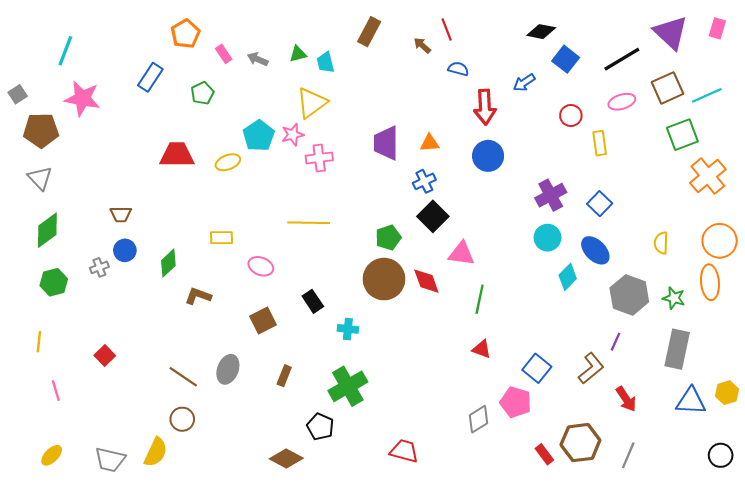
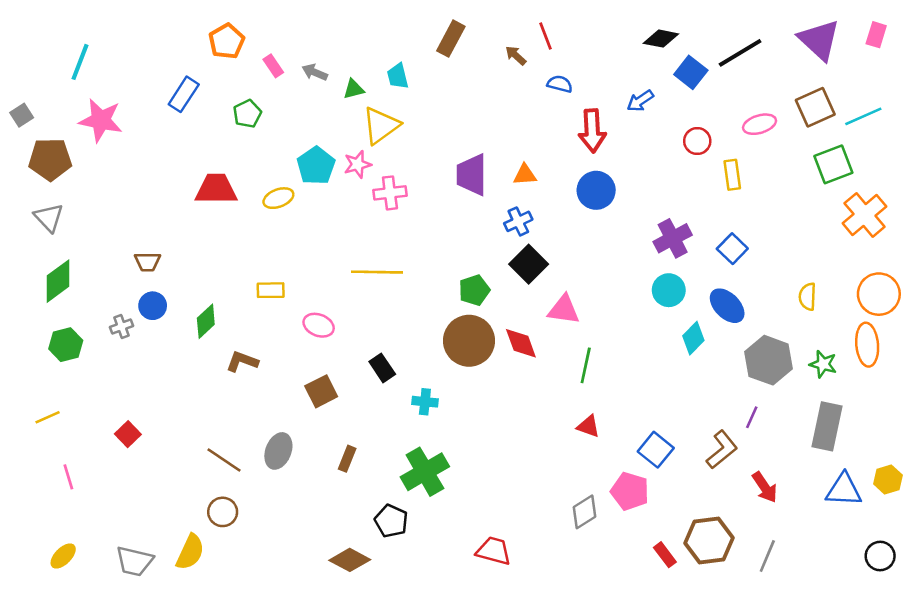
green triangle: (298, 54) -> (354, 89), moved
black line: (622, 59) -> (740, 53), moved
yellow line: (39, 342) -> (48, 417), turned 60

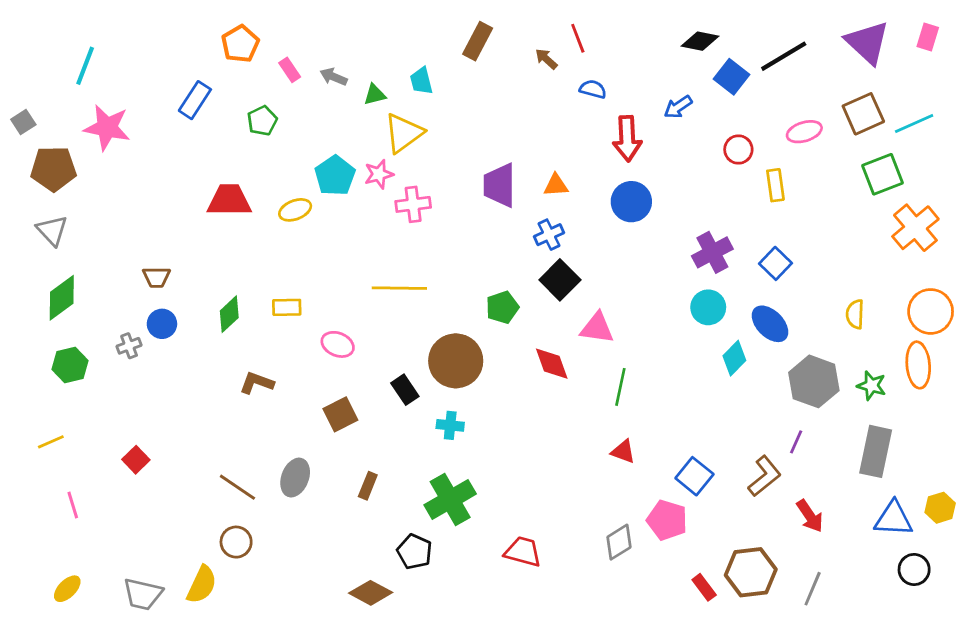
green diamond: (206, 321) -> (229, 314), moved
brown circle: (469, 341) -> (456, 361), moved
red trapezoid: (494, 551) -> (523, 552), moved
black circle: (880, 556) -> (914, 569), moved

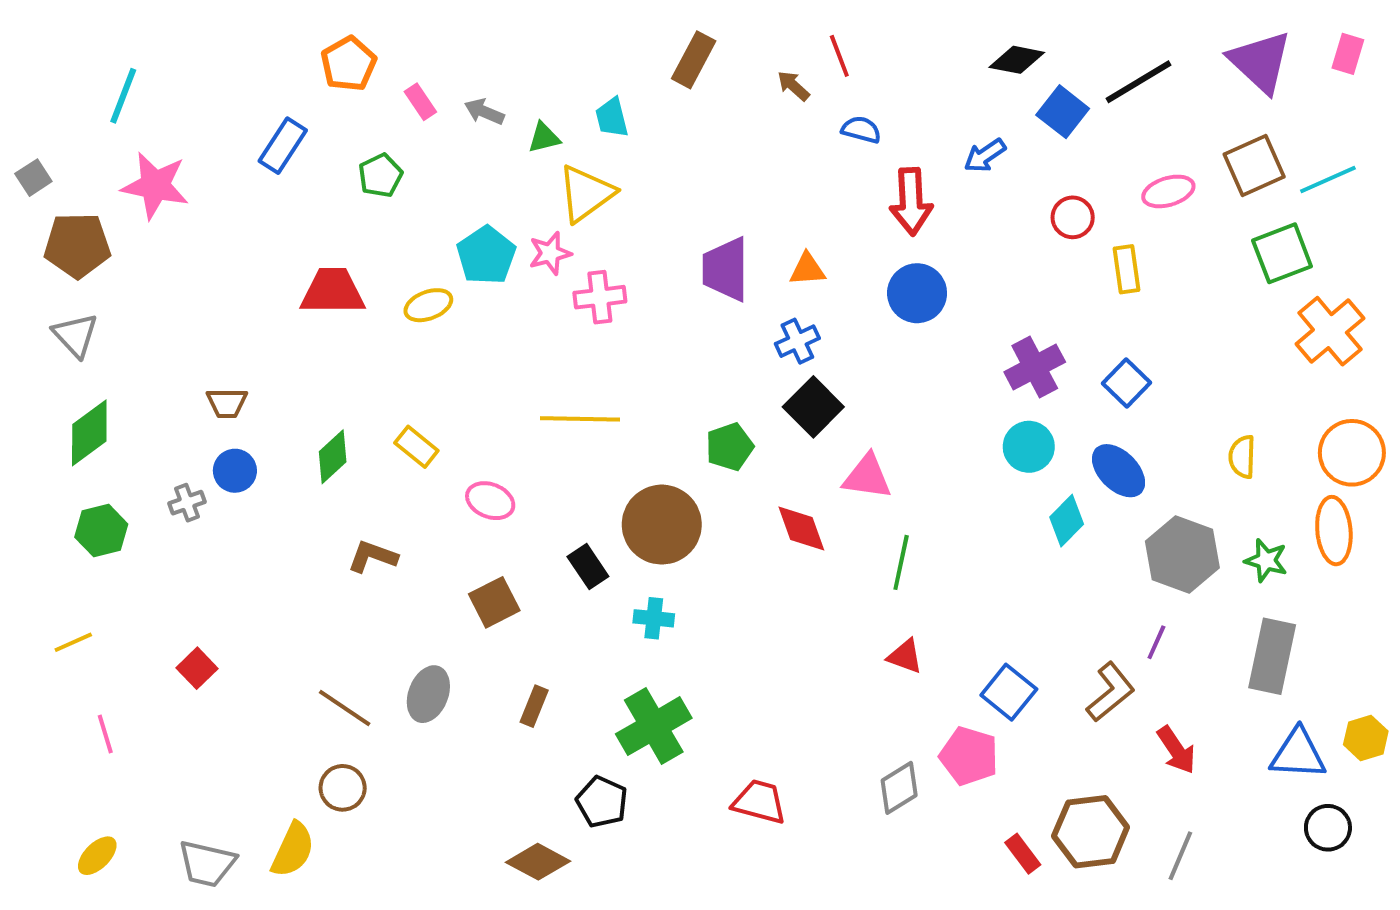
yellow rectangle: (287, 307) -> (416, 447), turned 40

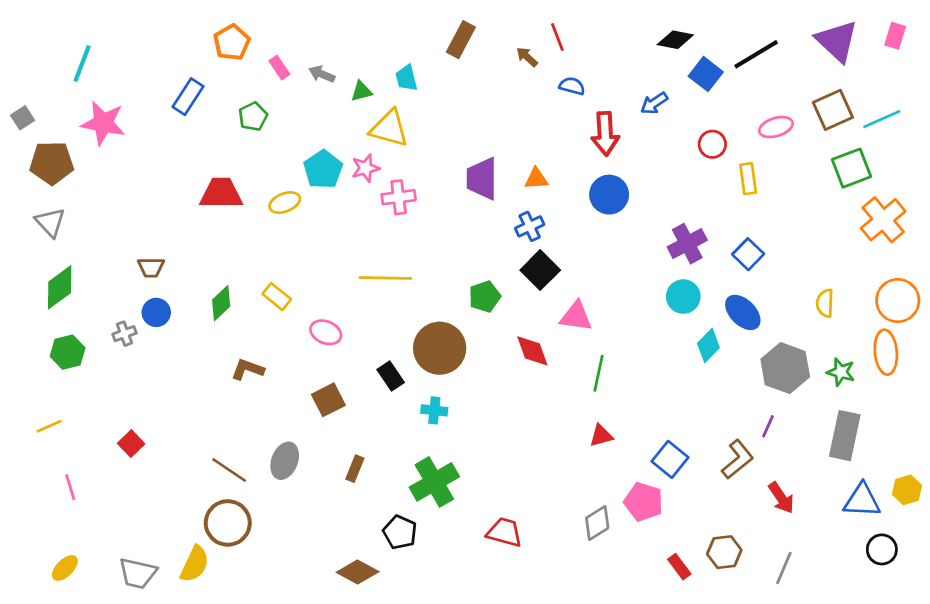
yellow triangle: (586, 193) -> (389, 128), turned 51
red triangle: (905, 656) -> (601, 436), turned -35
brown circle: (343, 788) -> (228, 523), size x1.5
brown hexagon: (1091, 832) -> (724, 552), size x0.7

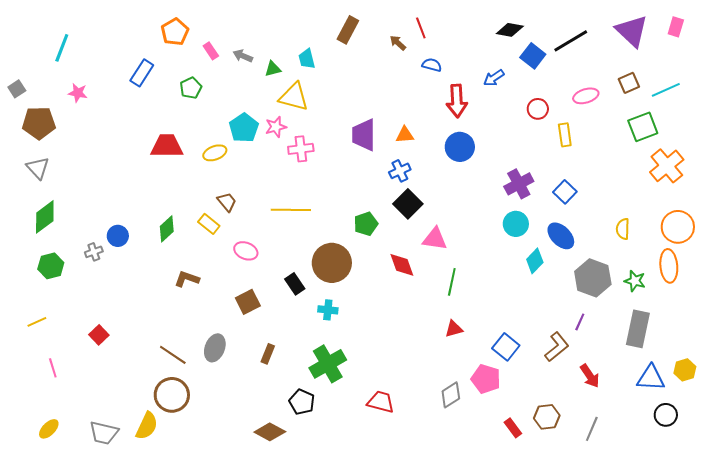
brown square: (833, 110) -> (629, 83), size x0.7
pink star: (103, 123) -> (78, 93), size x0.6
brown trapezoid: (151, 267) -> (227, 202), moved, turned -130

